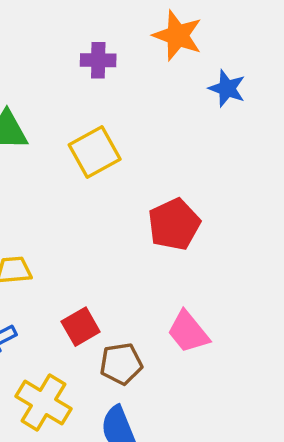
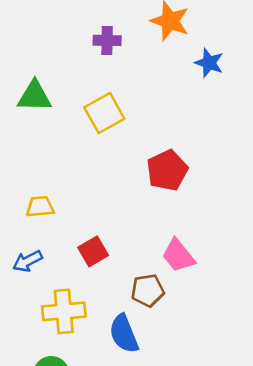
brown pentagon: (121, 364) -> (148, 290), moved
yellow cross: (43, 403) -> (64, 311), turned -36

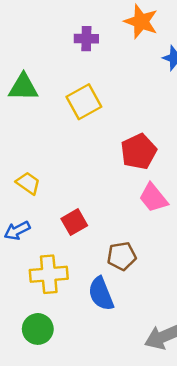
yellow trapezoid: (40, 207) -> (28, 183), turned 40
pink trapezoid: (178, 256) -> (153, 198), moved

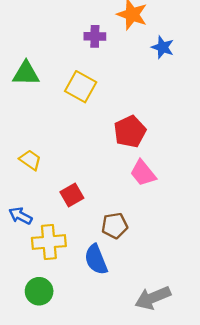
purple cross: (86, 39) -> (95, 36), moved
yellow square: (84, 102) -> (81, 87), turned -32
blue arrow: (17, 231) -> (20, 216), moved, turned 55

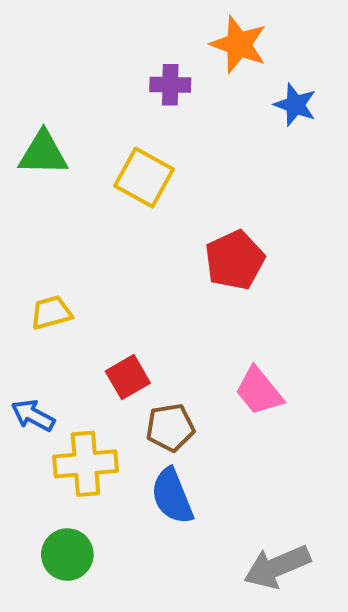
yellow trapezoid: (30, 160) -> (51, 313), turned -50
pink trapezoid: (143, 173) -> (259, 391), moved
brown pentagon: (115, 226) -> (170, 427), moved

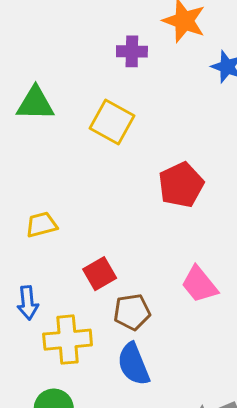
blue arrow: (33, 415) -> (28, 303), turned -124

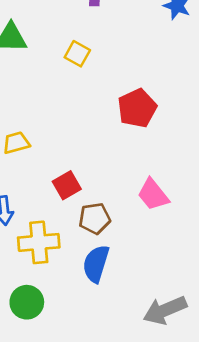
yellow square: (112, 122) -> (77, 54), size x0.7
blue semicircle: (133, 364) -> (96, 264), turned 39

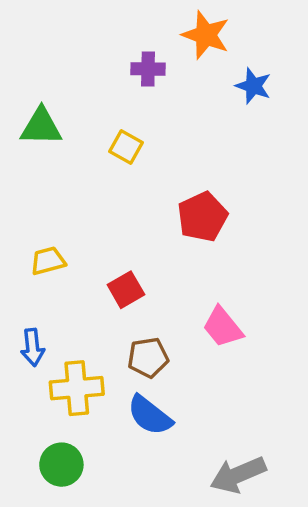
red square: (67, 185) -> (126, 290), moved
blue semicircle: (96, 264) -> (150, 415), turned -69

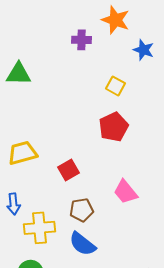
yellow square: (126, 147) -> (116, 86), moved
yellow trapezoid: (48, 261) -> (22, 153), size x1.4

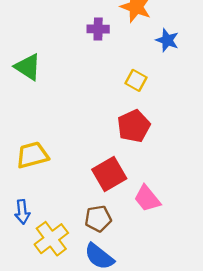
green triangle: (18, 74) -> (28, 67), turned 32
red square: (68, 170) -> (109, 174), moved, size x1.4
yellow cross: (40, 228) -> (51, 239), turned -32

